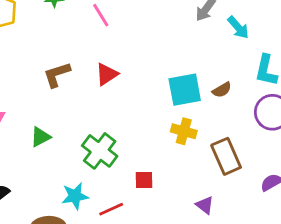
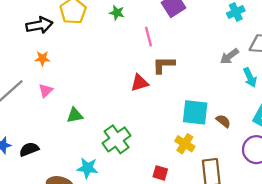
brown L-shape: (57, 75) -> (164, 65), moved
brown semicircle: (222, 90) -> (223, 121), turned -128
red square: (144, 180) -> (160, 173), moved

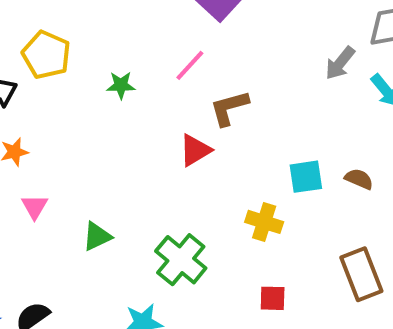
green star: (117, 13) -> (121, 85), moved
pink line: (148, 37) -> (190, 65), turned 72
cyan square: (195, 112) -> (306, 177), size x0.7
yellow cross: (185, 144) -> (264, 222), moved

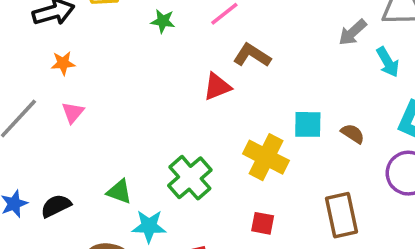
brown L-shape: (229, 108) -> (252, 55), turned 39
yellow cross: (264, 222) -> (266, 157), size x1.4
green triangle: (97, 236) -> (119, 192), moved, turned 36

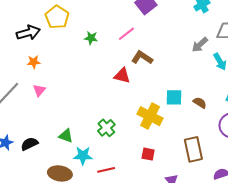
red triangle: (217, 87) -> (122, 76), turned 36
green cross: (190, 178) -> (106, 128), size x0.7

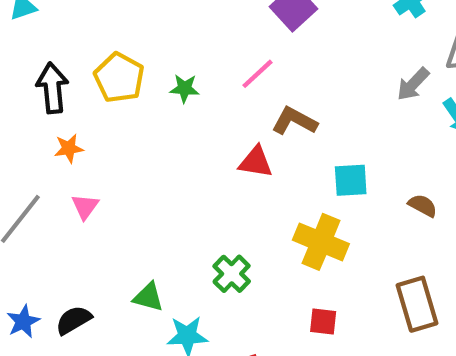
yellow pentagon: (57, 17) -> (119, 78), moved
black arrow: (28, 33) -> (52, 88), turned -75
cyan square: (174, 97) -> (351, 180), moved

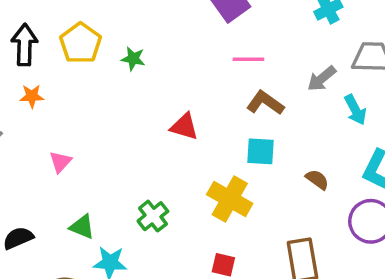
pink line: (257, 74) -> (248, 59), moved, turned 36
brown L-shape: (294, 121) -> (265, 103), moved
pink triangle: (85, 207) -> (60, 162), moved

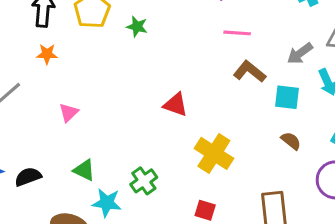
red triangle: (184, 127) -> (176, 105), moved
cyan square: (261, 151) -> (287, 97), moved
green cross: (153, 216) -> (144, 181), moved

